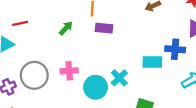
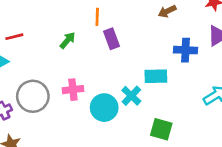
purple rectangle: (104, 28) -> (112, 39), turned 66
blue cross: (175, 49) -> (186, 50), moved
cyan rectangle: (152, 62) -> (156, 76), moved

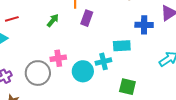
purple rectangle: (112, 39) -> (87, 18), turned 42
gray circle: (33, 96) -> (38, 73), moved
cyan cross: (131, 96) -> (103, 61), turned 35

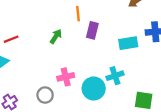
cyan rectangle: (122, 46) -> (128, 43), moved
gray circle: (38, 73) -> (45, 95), size x0.6

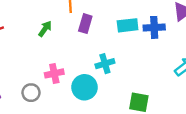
cyan rectangle: (128, 43) -> (128, 25), moved
cyan cross: (115, 76) -> (105, 64), moved

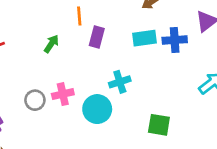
gray circle: (31, 93) -> (35, 100), moved

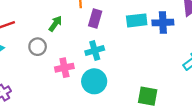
cyan cross: (120, 82) -> (95, 51), moved
gray circle: (35, 100) -> (38, 47), moved

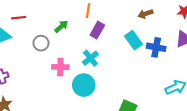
cyan rectangle: (137, 20) -> (133, 40), turned 48
cyan cross: (95, 51) -> (90, 58), turned -35

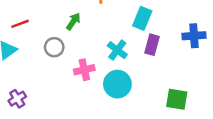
purple rectangle: (97, 30) -> (152, 45), moved
cyan rectangle: (133, 40) -> (142, 18), moved, turned 72
blue cross: (156, 47) -> (194, 36), moved

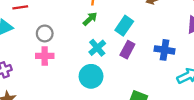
green arrow: (73, 21) -> (90, 19), moved
pink cross: (84, 70) -> (45, 56), moved

